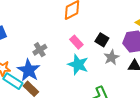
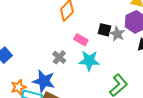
gray cross: (40, 50) -> (59, 57), moved
gray star: (111, 57) -> (117, 34), moved

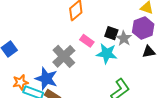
gray cross: (59, 57) -> (64, 56), size x1.6
cyan star: (89, 61) -> (107, 54), moved

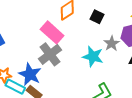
black square: (111, 33) -> (97, 17), moved
pink rectangle: (87, 41) -> (52, 32), moved, size x1.6

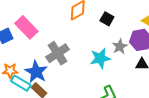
pink rectangle: (52, 32) -> (26, 27), moved
cyan star: (93, 57) -> (100, 58), turned -30

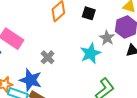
gray cross: (58, 53) -> (48, 57), size x0.6

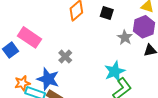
cyan star: (90, 53) -> (115, 71), moved

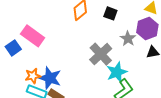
gray cross: (65, 57) -> (101, 54), moved, size x1.6
orange star: (22, 83) -> (33, 76), moved

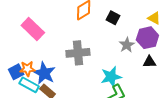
blue square: (13, 48) -> (16, 72), moved
gray cross: (101, 54) -> (78, 53), moved, turned 30

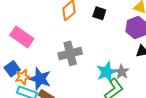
gray star: (127, 45) -> (122, 72), moved
blue square: (16, 72) -> (12, 69), moved

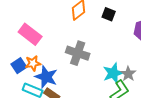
gray cross: (70, 53) -> (78, 53), turned 30
orange star: (23, 77) -> (33, 63), moved

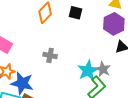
gray cross: (78, 53) -> (50, 55), size x0.6

